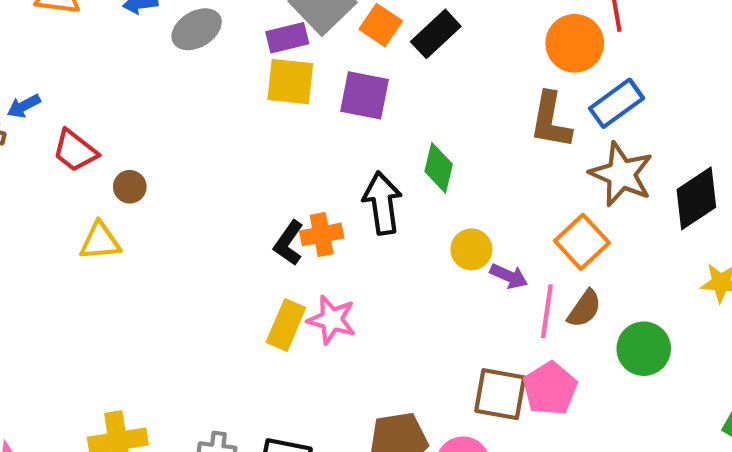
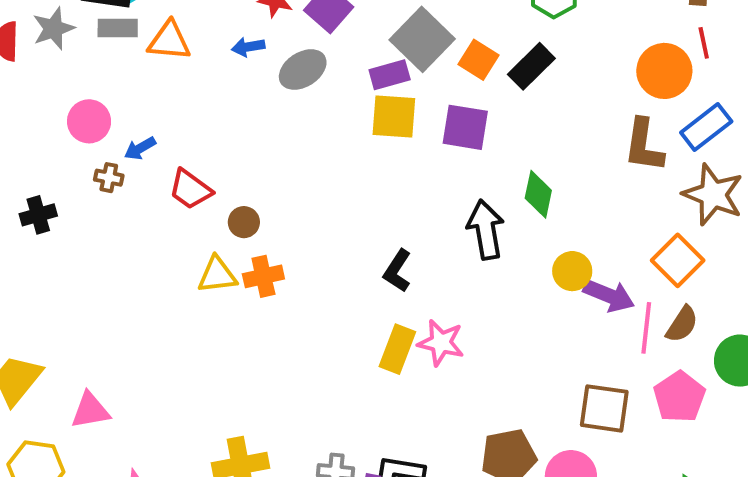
orange cross: (322, 234) -> (263, 276), moved
purple arrow: (509, 276) -> (609, 296), size x1.4
pink pentagon: (550, 389) -> (679, 397), moved

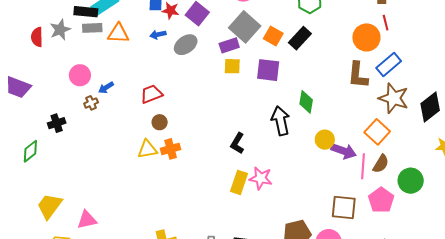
yellow square: (394, 116) -> (232, 66), size x0.7
brown cross: (109, 178) -> (91, 103), turned -32
red trapezoid: (190, 189) -> (151, 94), moved, turned 125

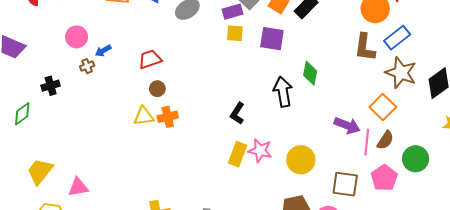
yellow circle: (325, 140) -> (301, 160), moved, size x1.4

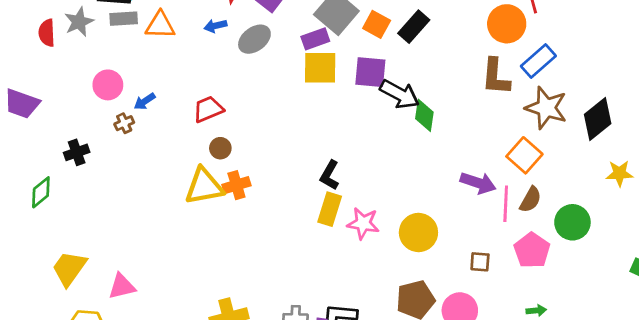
yellow square: (235, 33) -> (320, 68), size x1.5
black arrow: (283, 92) -> (400, 94), moved, turned 132
yellow triangle: (144, 116) -> (204, 186), size x1.4
yellow rectangle: (238, 154) -> (330, 209), moved
brown square: (345, 184) -> (480, 262), size x0.6

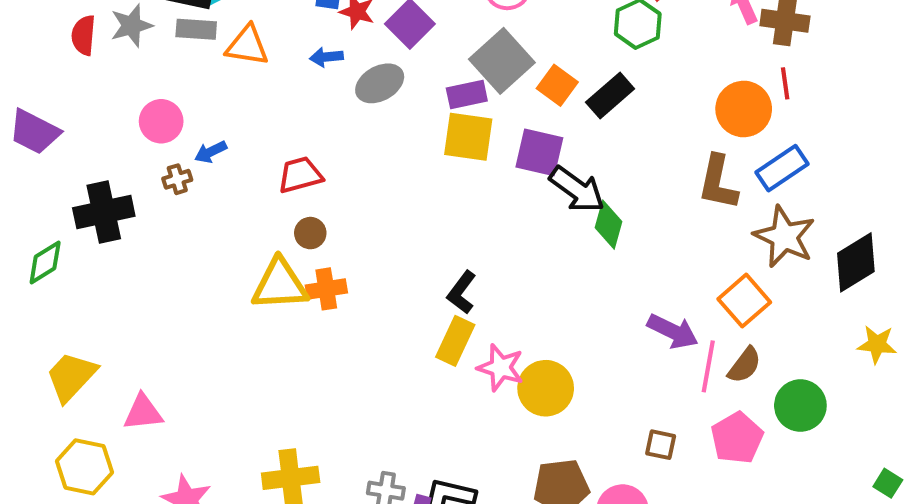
black cross: (77, 152) -> (104, 212), size x1.6
yellow circle: (418, 232) -> (546, 388), moved

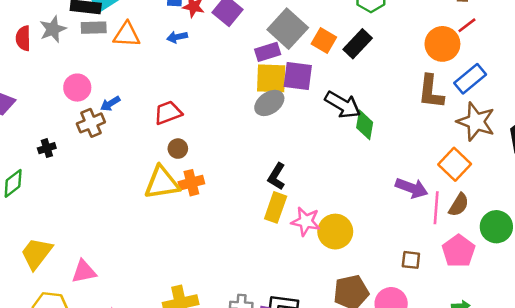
gray ellipse: (380, 83) -> (269, 103), moved
red line: (785, 83) -> (467, 25), turned 66
purple square: (539, 152) -> (298, 76), moved
brown cross: (177, 179) -> (91, 123), size x1.5
black cross: (104, 212) -> (47, 148), size x0.5

